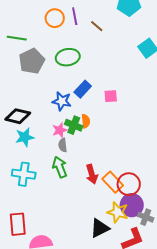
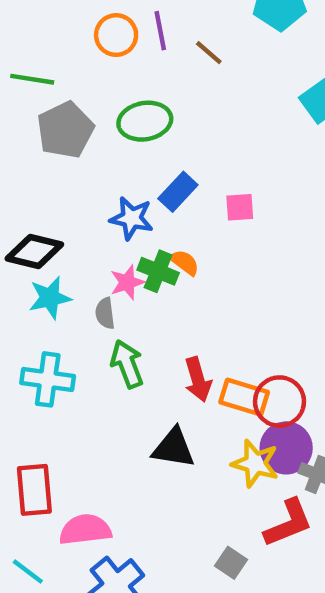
orange semicircle: (86, 121) -> (185, 262), turned -48
gray semicircle: (63, 145) -> (105, 313), moved
orange rectangle: (113, 182) -> (244, 397), turned -30
black triangle: (100, 228) -> (174, 448), moved, turned 35

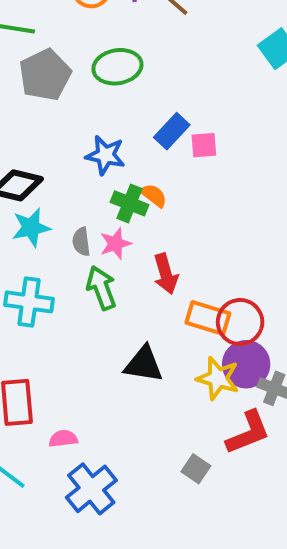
blue rectangle: (178, 192) -> (172, 131), moved
pink star: (127, 282) -> (115, 244), moved
red arrow: (198, 379) -> (166, 274), moved
pink semicircle: (85, 530) -> (63, 439), size x0.6

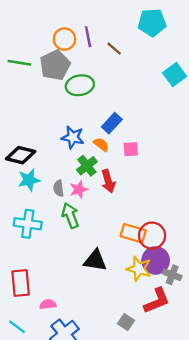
gray pentagon: (45, 75) -> (55, 65), moved
pink square: (204, 145) -> (131, 149), moved
orange semicircle: (154, 195) -> (101, 144), moved
green cross: (130, 203) -> (87, 166), turned 30
red arrow: (166, 274) -> (108, 181), moved

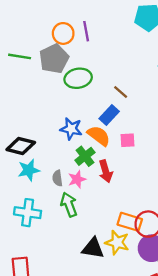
brown line: (114, 49) -> (121, 92), moved
orange semicircle: (101, 144) -> (99, 136), size x1.5
yellow star: (139, 269) -> (117, 242), moved

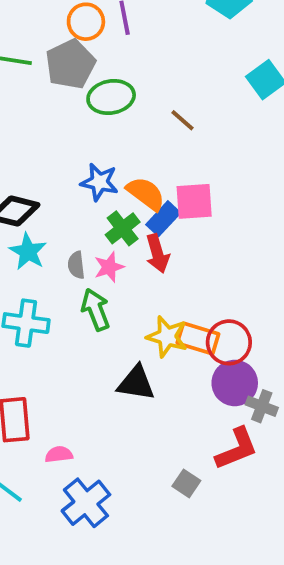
blue rectangle: (109, 115) -> (163, 219), moved
pink square: (127, 140) -> (194, 201), size x1.5
cyan star: (29, 170) -> (28, 252), turned -30
yellow star: (117, 242) -> (167, 337), moved

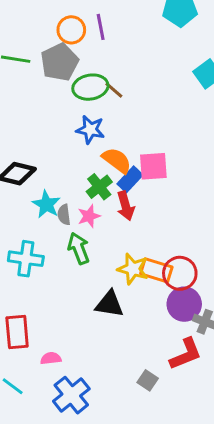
brown line: (183, 120) -> (114, 90), moved
blue star: (99, 182) -> (90, 130), moved
cyan star: (28, 252) -> (46, 204), moved

